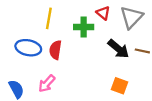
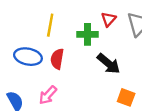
red triangle: (103, 13) -> (109, 19), turned 32
black arrow: (118, 49) -> (109, 64), moved

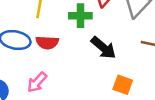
red semicircle: (57, 59) -> (47, 43), turned -96

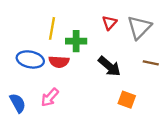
green cross: (80, 16) -> (76, 41), moved

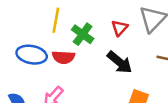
red triangle: (109, 23) -> (120, 28), moved
green cross: (76, 41) -> (83, 34), turned 36

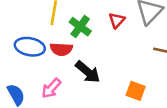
black arrow: (120, 62) -> (88, 72), moved

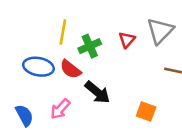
green cross: (80, 27) -> (90, 46), turned 30
red semicircle: (61, 49) -> (70, 69), turned 35

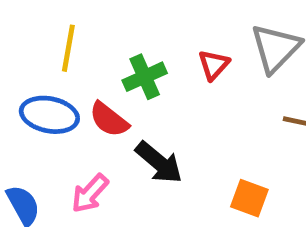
yellow line: (63, 32) -> (68, 48), moved

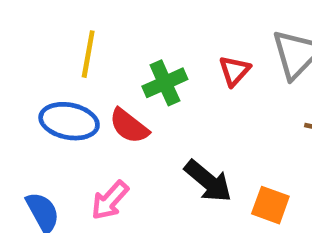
black arrow: (159, 162) -> (208, 181), moved

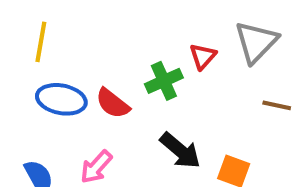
yellow line: (88, 54) -> (41, 42), moved
green cross: (165, 83) -> (164, 81), moved

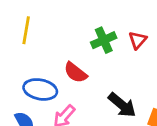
green cross: (164, 81) -> (104, 40), moved
blue ellipse: (61, 99) -> (40, 89), moved

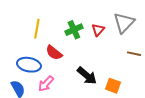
yellow line: (26, 30) -> (37, 29), moved

